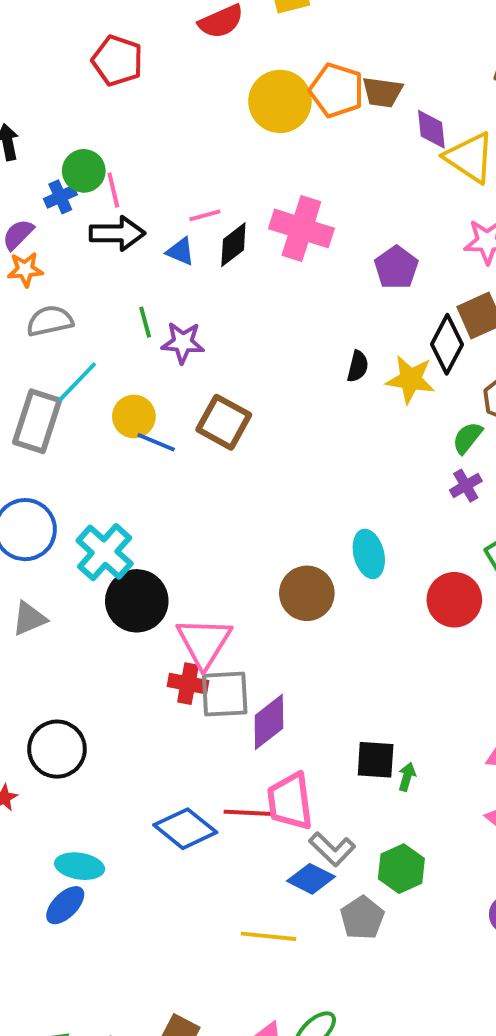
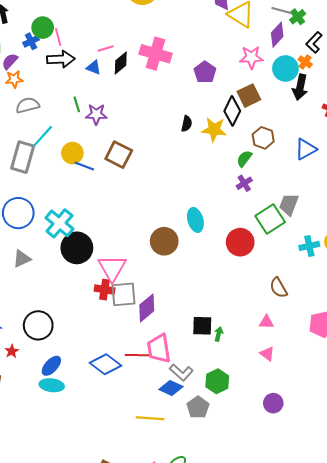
blue ellipse: (65, 905) -> (51, 366), moved

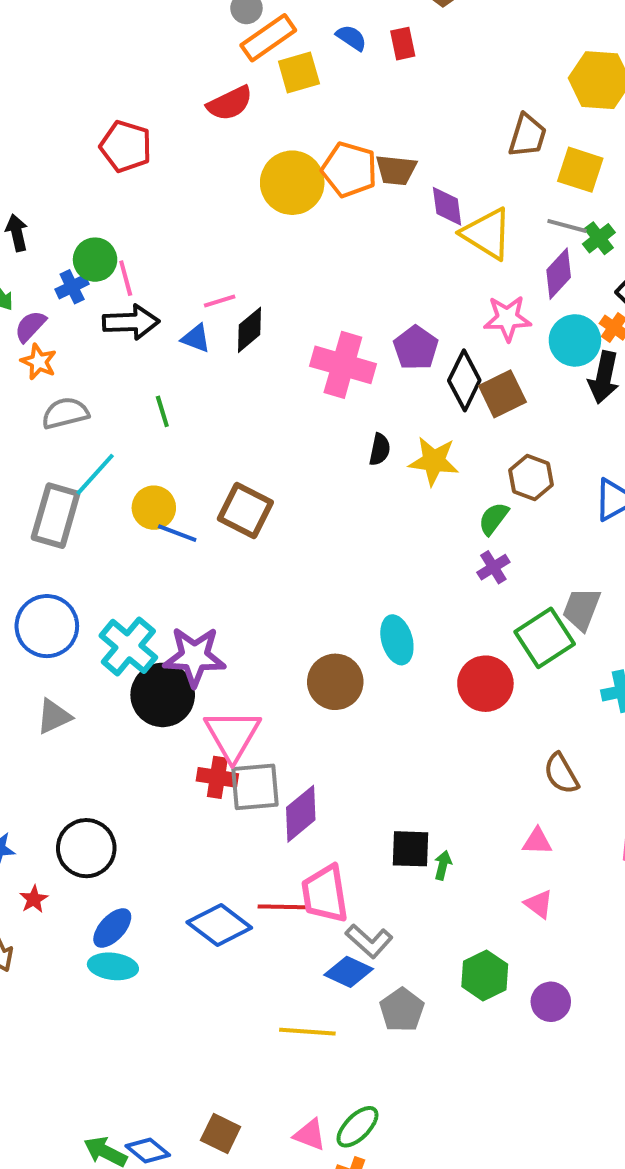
pink cross: (156, 54) -> (343, 365), moved
orange star: (14, 79) -> (39, 362), turned 30
black diamond: (232, 111) -> (464, 380), moved
purple star: (96, 114) -> (194, 657), moved, size x1.4
green hexagon: (217, 381) -> (485, 975), moved

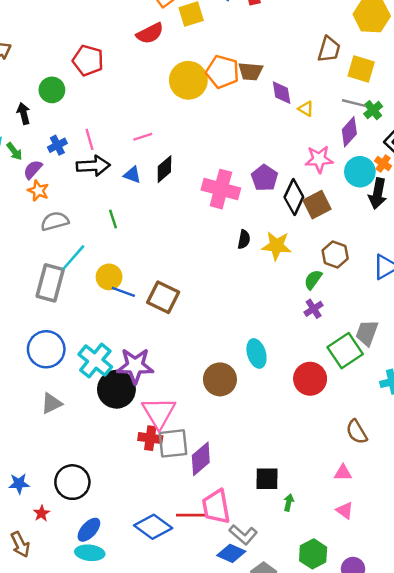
yellow triangle: (487, 234) -> (306, 109), size x0.5
green circle: (95, 260) -> (52, 90), moved
pink line: (220, 301) -> (143, 137), moved
brown square: (245, 511) -> (163, 297), moved
green arrow: (443, 865) -> (289, 503), moved

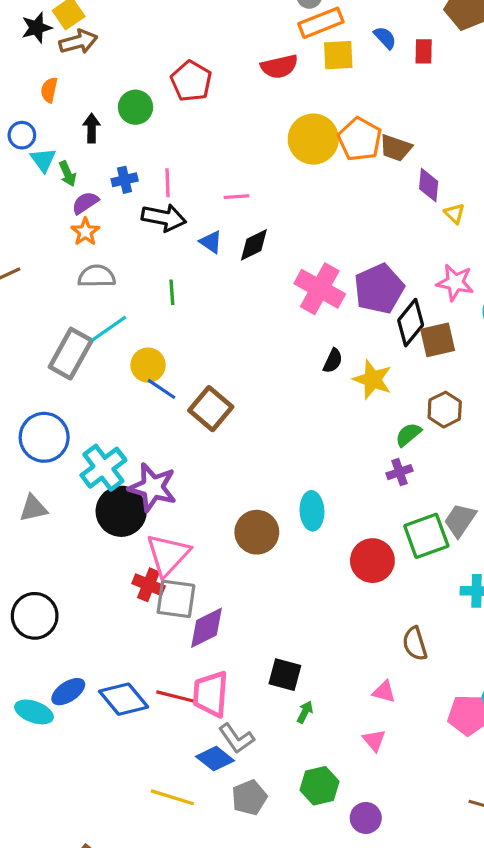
purple pentagon: (264, 178) -> (379, 289), size x1.4
blue ellipse: (89, 530) -> (68, 692), moved

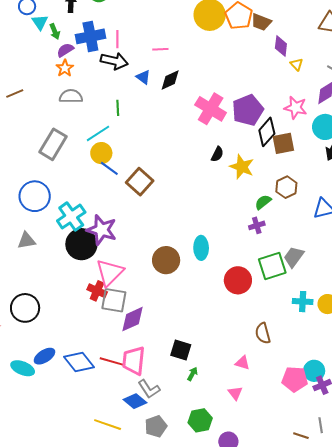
blue cross: (125, 180) -> (90, 36), size x1.8
cyan line: (109, 329) -> (98, 133), moved

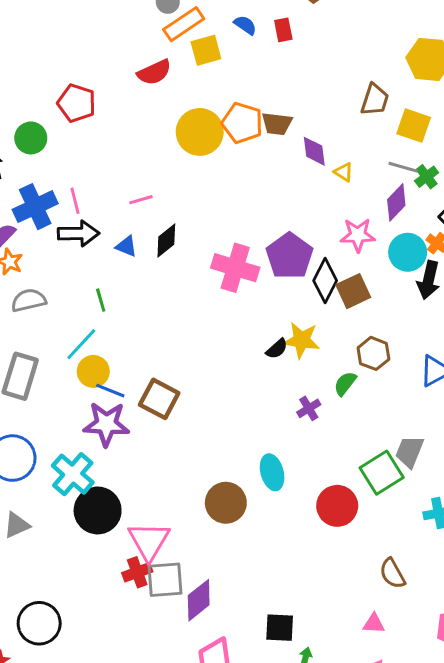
black semicircle: (217, 154) -> (277, 349), moved, turned 35
purple cross: (257, 225) -> (309, 408), moved
purple star: (102, 230) -> (106, 424), moved
red cross: (97, 291) -> (137, 572), turned -30

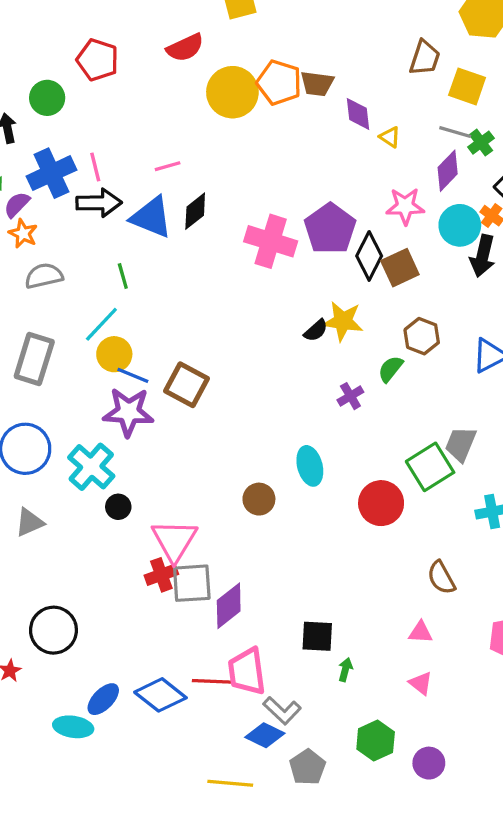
red semicircle: (154, 72) -> (185, 48), moved
blue triangle: (126, 246) -> (151, 217), size x1.8
brown circle: (226, 503) -> (259, 499), size x0.7
black circle: (98, 510) -> (118, 507), size x0.5

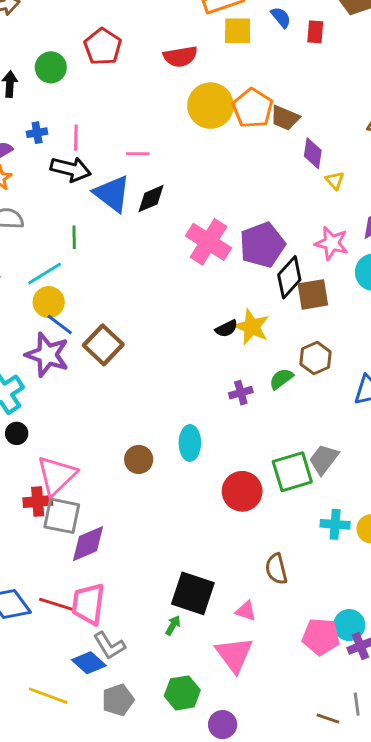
blue cross: (51, 173) -> (37, 133), size x0.5
black square: (317, 636) -> (193, 593), moved, size x1.4
pink triangle: (421, 683) -> (234, 654), size x1.8

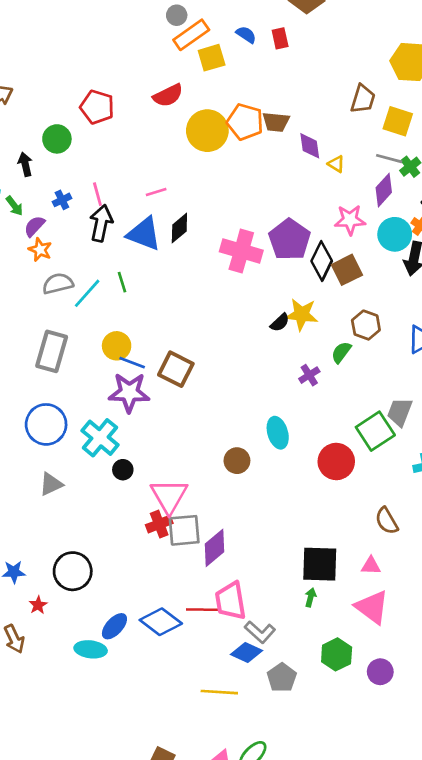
black arrow: (71, 169) -> (101, 223), turned -76
cyan line: (45, 273) -> (87, 293), moved

